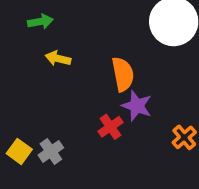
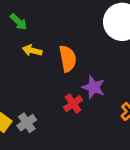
green arrow: (40, 22) -> (19, 22), turned 54
orange semicircle: (123, 74) -> (68, 59), moved

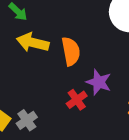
yellow arrow: (32, 50) -> (33, 43), size x1.5

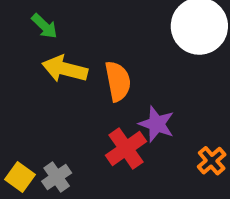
red cross: (77, 100) -> (126, 148), size x1.4

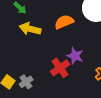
orange semicircle: (118, 81) -> (64, 22), moved, turned -102

